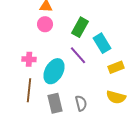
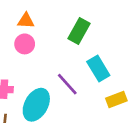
green rectangle: (80, 27) -> (79, 31), moved

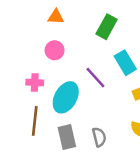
pink circle: (25, 44) -> (55, 50), moved

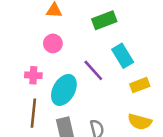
green rectangle: (107, 27) -> (104, 20), turned 40

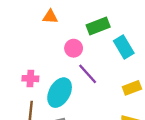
pink circle: (53, 43) -> (74, 48), moved
cyan rectangle: (123, 56) -> (124, 47), moved

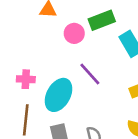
pink circle: (74, 48) -> (74, 33), moved

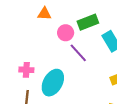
purple line: (90, 74) -> (78, 53), moved

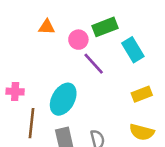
orange triangle: (44, 14) -> (47, 27), moved
pink cross: (26, 70) -> (15, 92), moved

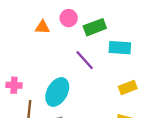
pink circle: (78, 40) -> (69, 18), moved
cyan rectangle: (133, 50) -> (120, 48), turned -55

